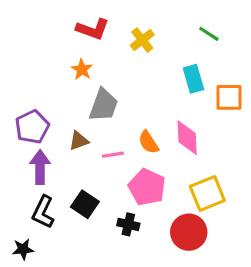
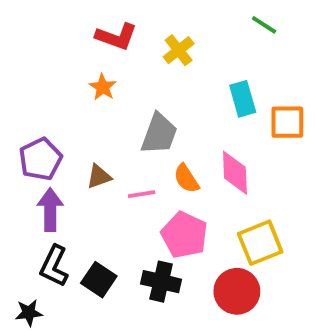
green line: (209, 34) -> (264, 25), moved
gray trapezoid: (104, 105) -> (159, 134), moved
black square: (85, 204) -> (99, 280), moved
black cross: (128, 224) -> (161, 282), size x1.4

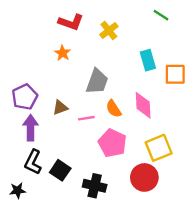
black cross: (161, 282) -> (95, 186), moved

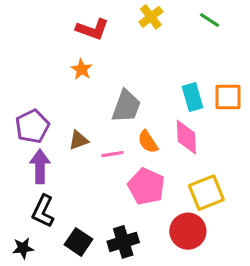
yellow cross: (109, 30) -> (151, 17), moved
cyan rectangle: (148, 60) -> (193, 97), moved
black square: (60, 170) -> (78, 242), moved
black cross: (95, 186) -> (123, 242), turned -30

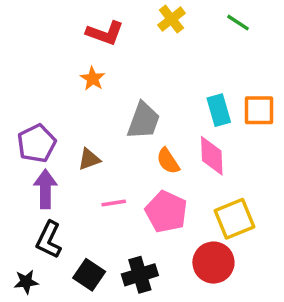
pink line: (112, 154) -> (114, 203), moved

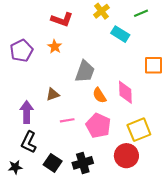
green line: (238, 23) -> (141, 13), turned -56
cyan rectangle: (219, 110) -> (120, 34), moved, turned -42
purple pentagon: (37, 143) -> (21, 51), moved

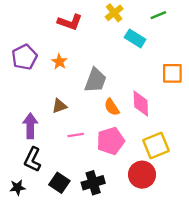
orange star: (55, 47) -> (59, 62), moved
pink pentagon: (98, 126) -> (111, 141), turned 30

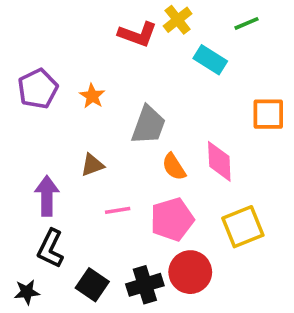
red L-shape: (70, 22) -> (138, 34), moved
red circle: (142, 175) -> (190, 272), moved

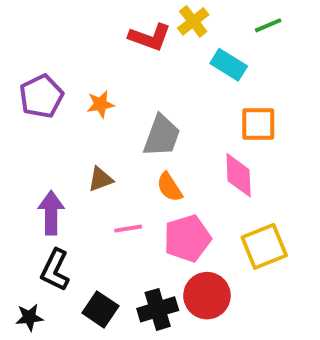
orange star: (92, 96) -> (100, 104), turned 30
orange square: (268, 114) -> (258, 124), moved
orange semicircle: (174, 167) -> (170, 187), moved

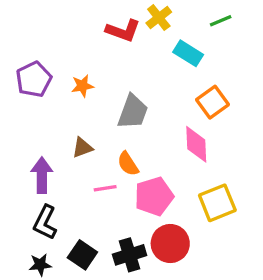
orange square: (258, 124) -> (212, 102), turned -36
orange semicircle: (170, 187) -> (128, 164), moved
black star: (29, 317) -> (40, 265), moved

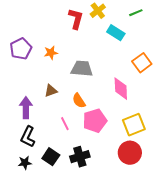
red L-shape: (123, 31) -> (76, 19), turned -95
orange square: (212, 102) -> (142, 63), moved
gray trapezoid: (133, 112) -> (82, 69), turned -105
pink line: (105, 188) -> (65, 124), moved, turned 72
red circle: (170, 244) -> (130, 153), moved

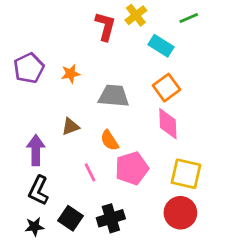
orange square: (142, 63) -> (166, 88), moved
yellow square: (134, 125) -> (186, 174), turned 35

